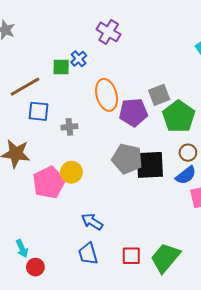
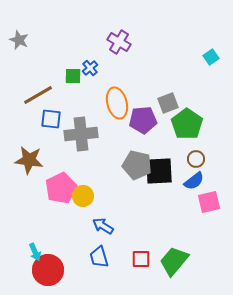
gray cross: (69, 127) -> (81, 134), size x2.0
yellow circle: (71, 172) -> (83, 196), moved
red circle: (35, 267) -> (48, 270), size x1.8

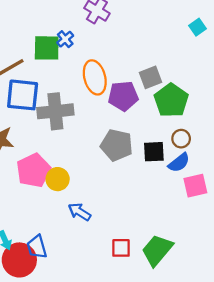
green square: (73, 76) -> (47, 48), size x1.5
blue square: (51, 119) -> (23, 95), size x1.5
black square: (159, 171) -> (154, 152), moved, size x0.7
blue trapezoid: (99, 257) -> (37, 247), moved

